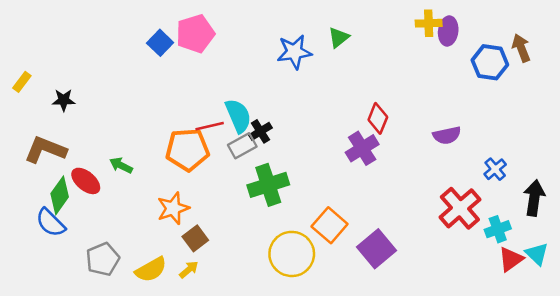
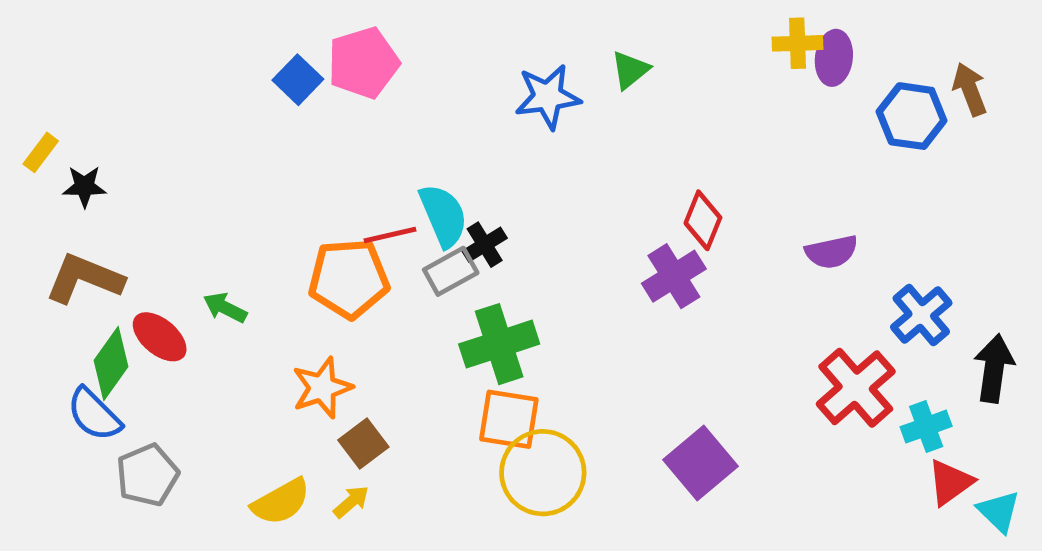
black star: (64, 100) -> (84, 186), moved
blue cross: (495, 169) -> (921, 315), size x1.4
orange square: (330, 225) -> (509, 419), moved, turned -32
cyan triangle: (537, 254) -> (999, 511), moved
gray pentagon: (103, 259) -> (147, 475), moved

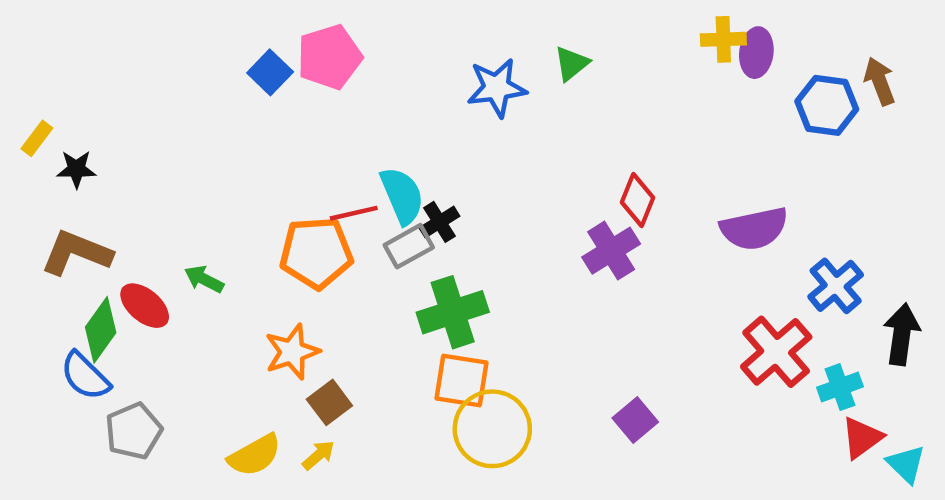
purple semicircle: (831, 252) -> (754, 229), size x1.4
purple square: (700, 463) -> (635, 420), size x0.7

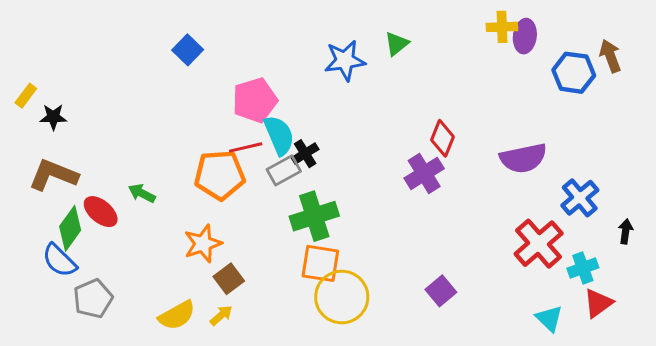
pink pentagon: (329, 57) -> (255, 100), moved
black arrow: (902, 334) -> (626, 231), size x0.6
cyan triangle: (906, 464) -> (549, 318), moved

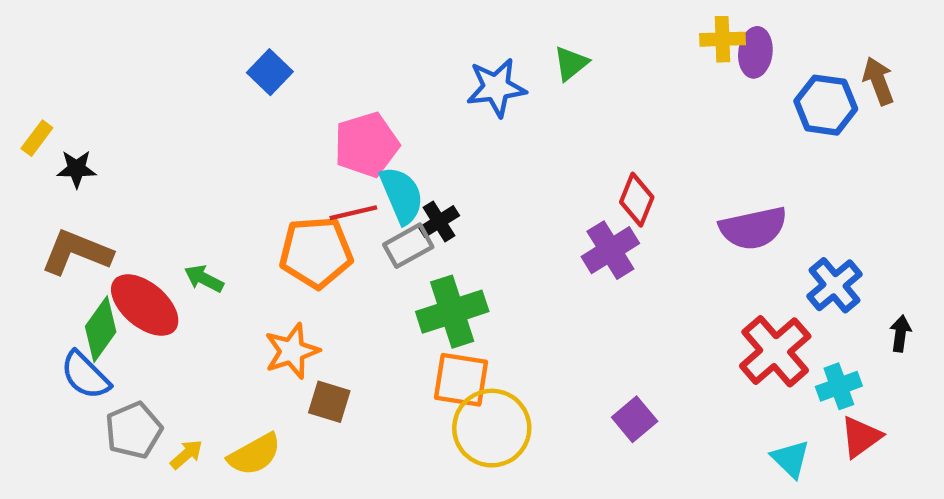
red ellipse: (101, 212) -> (145, 305), size x1.4
brown square: (229, 279) -> (329, 402), turned -36
yellow arrow: (221, 315) -> (186, 454), moved

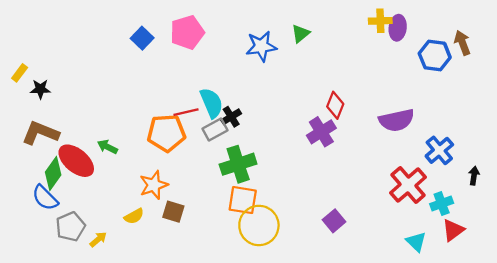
pink pentagon: (367, 145) -> (187, 32), moved
yellow semicircle: (254, 454) -> (134, 216), moved, size x0.7

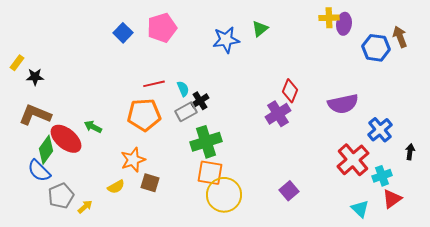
cyan semicircle: (212, 103) -> (183, 89), size x0.6
red line: (186, 112) -> (154, 84), moved

